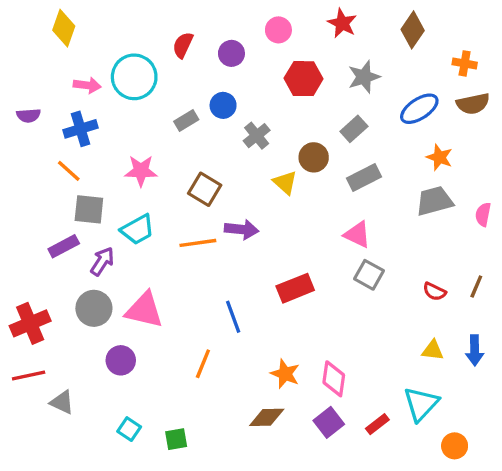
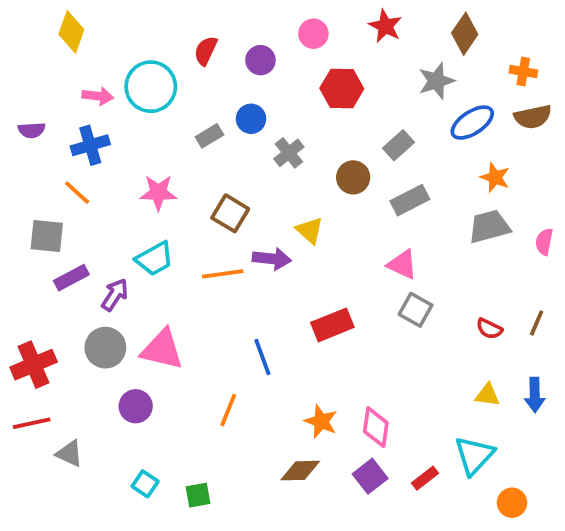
gray star: (364, 77) -> (436, 81), moved
yellow triangle: (285, 183) -> (310, 230), moved
gray square: (89, 209) -> (47, 236), moved

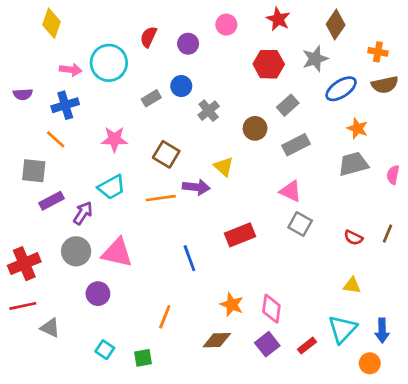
red hexagon: (342, 89) -> (269, 64), moved
blue arrow: (535, 395) -> (382, 331), moved
orange line: (228, 410) -> (165, 317), moved

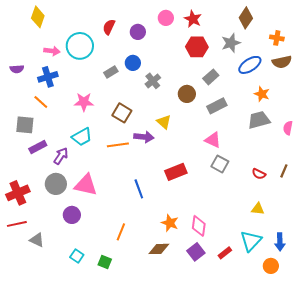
red star: (278, 19) -> (193, 19), moved
green square: (143, 358) -> (105, 262), turned 32

